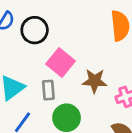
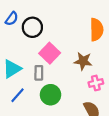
brown star: (95, 81) -> (83, 61), moved

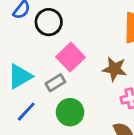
gray rectangle: (39, 73) -> (55, 83), turned 56

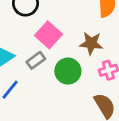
green circle: (70, 112) -> (68, 71), moved

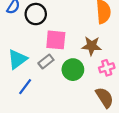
pink square: (49, 35) -> (56, 40), turned -35

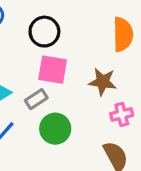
black circle: (36, 14) -> (44, 32), moved
green circle: (73, 70) -> (55, 129), moved

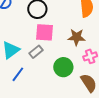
green circle: (55, 129) -> (63, 67), moved

